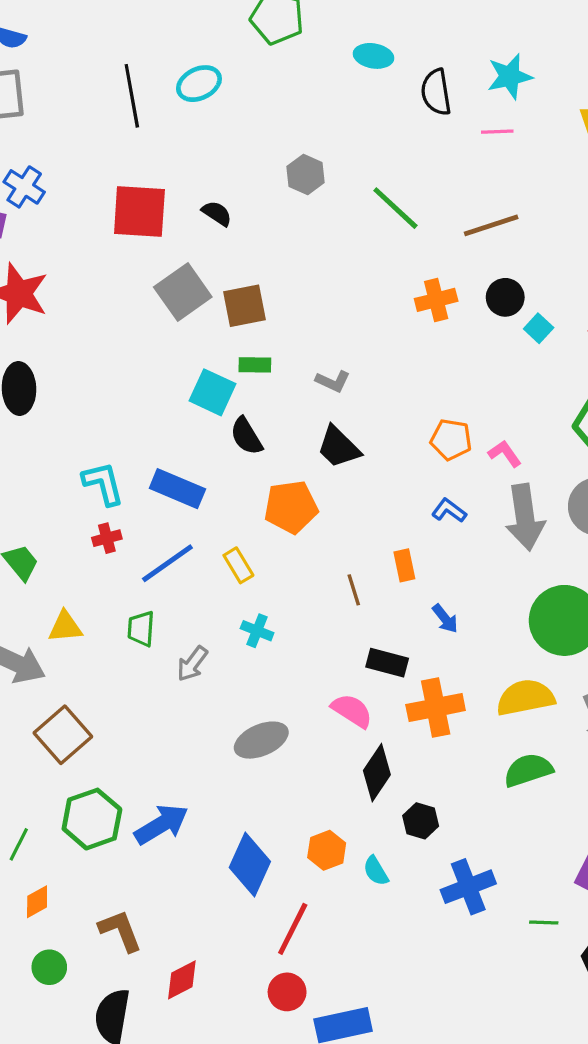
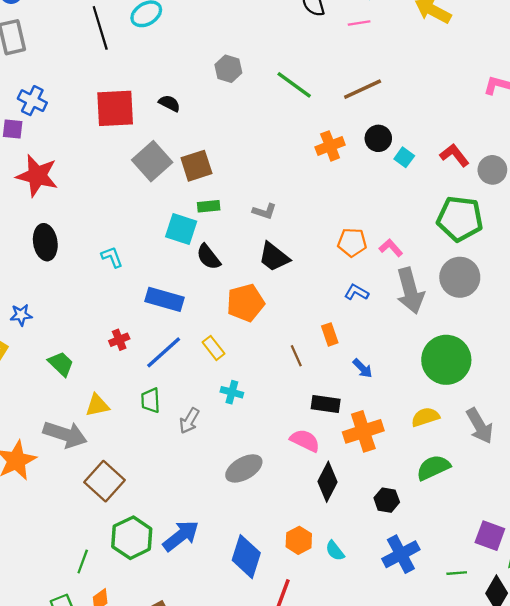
cyan L-shape: (103, 484) -> (112, 257), moved, size x0.7
yellow semicircle: (525, 698) -> (425, 417), size x0.7
black hexagon: (421, 821) -> (387, 500), moved

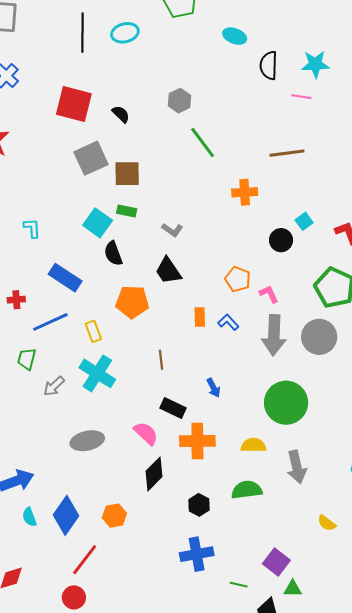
green line: (294, 85) -> (203, 142), moved
black circle: (378, 138) -> (281, 240), moved
orange rectangle: (330, 334) -> (200, 317), moved
cyan cross: (232, 392) -> (97, 373), size x1.8
cyan semicircle: (335, 551) -> (29, 517), moved

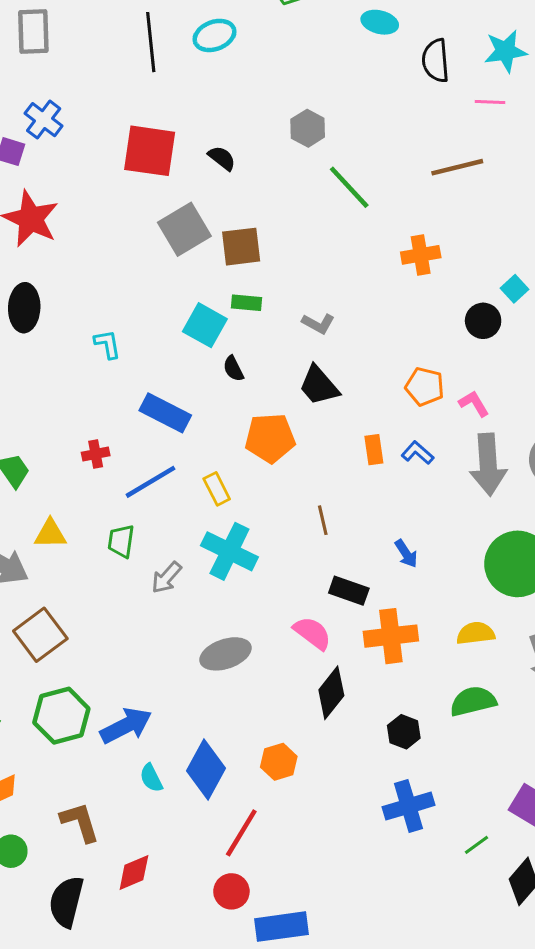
brown line: (287, 153) -> (457, 167), moved
black semicircle: (113, 253) -> (233, 369), size x0.7
green line: (239, 585) -> (477, 845), turned -42

